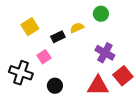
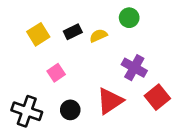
black rectangle: (58, 37) -> (73, 32), moved
black cross: (21, 73) -> (27, 111), moved
red triangle: (98, 86) -> (110, 101), moved, turned -35

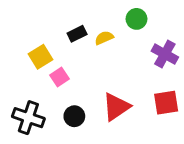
yellow square: (38, 34) -> (41, 57), moved
purple cross: (134, 68) -> (165, 54), moved
red square: (157, 97) -> (166, 103), turned 30

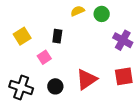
black rectangle: (77, 34) -> (57, 36), moved, turned -56
yellow semicircle: (104, 38) -> (77, 11), moved
yellow square: (41, 57) -> (22, 36), moved

